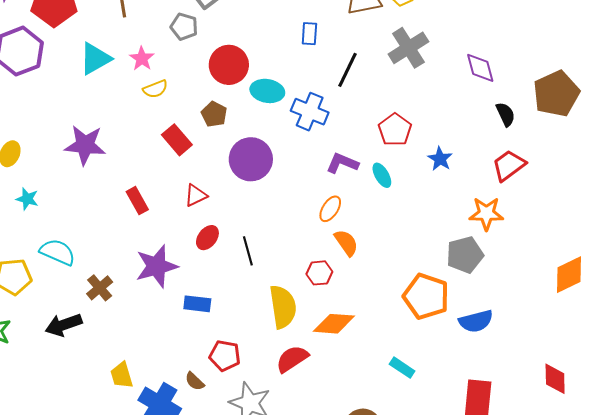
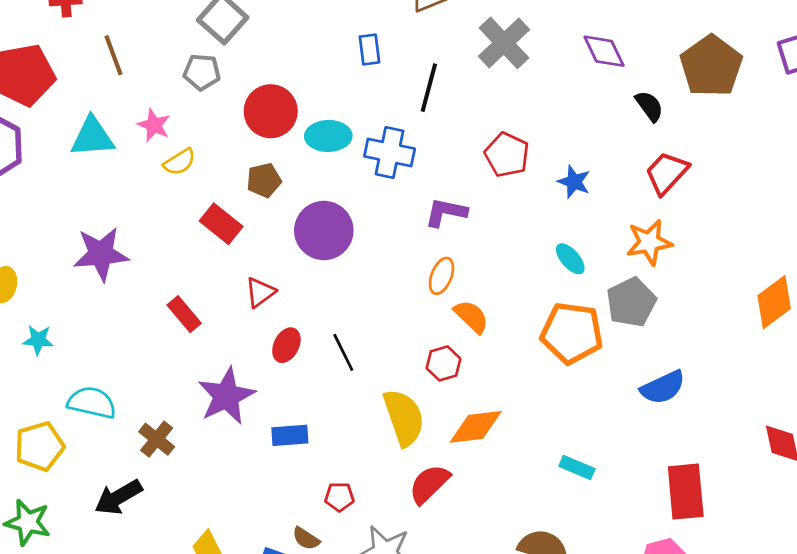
cyan triangle: (95, 59) -> (92, 137), turned 36
brown pentagon: (214, 114) -> (264, 180), turned -30
cyan ellipse: (382, 175) -> (570, 259), moved
orange pentagon: (426, 296) -> (572, 333), moved
red pentagon: (225, 356) -> (339, 497), size x0.7

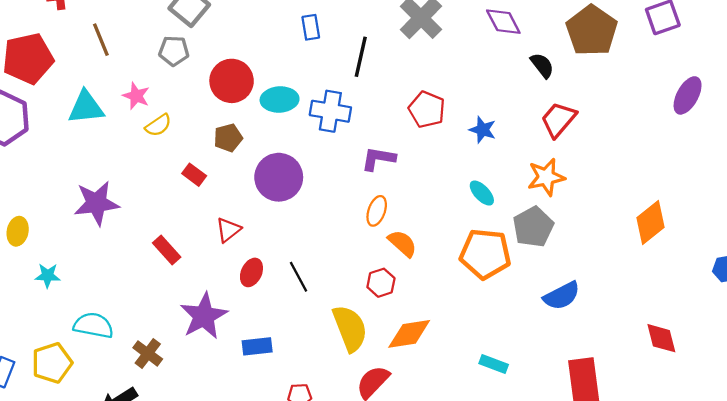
red rectangle: (221, 224) -> (194, 175), size x0.7

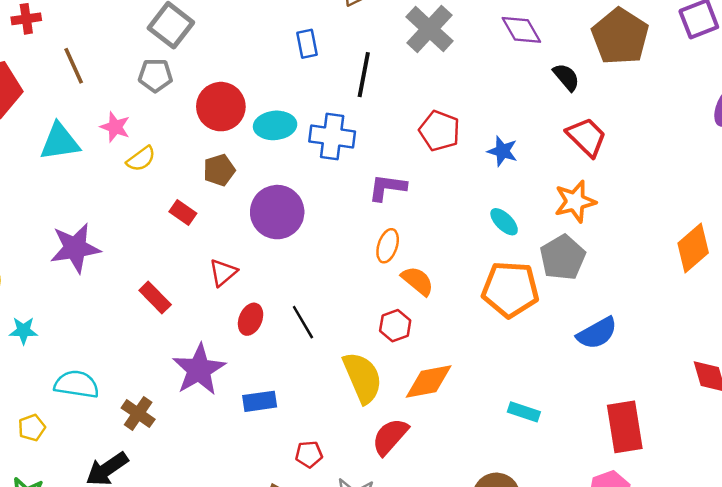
red trapezoid: (558, 120) -> (587, 137), turned 96
yellow pentagon: (52, 363) -> (32, 428), size x0.6

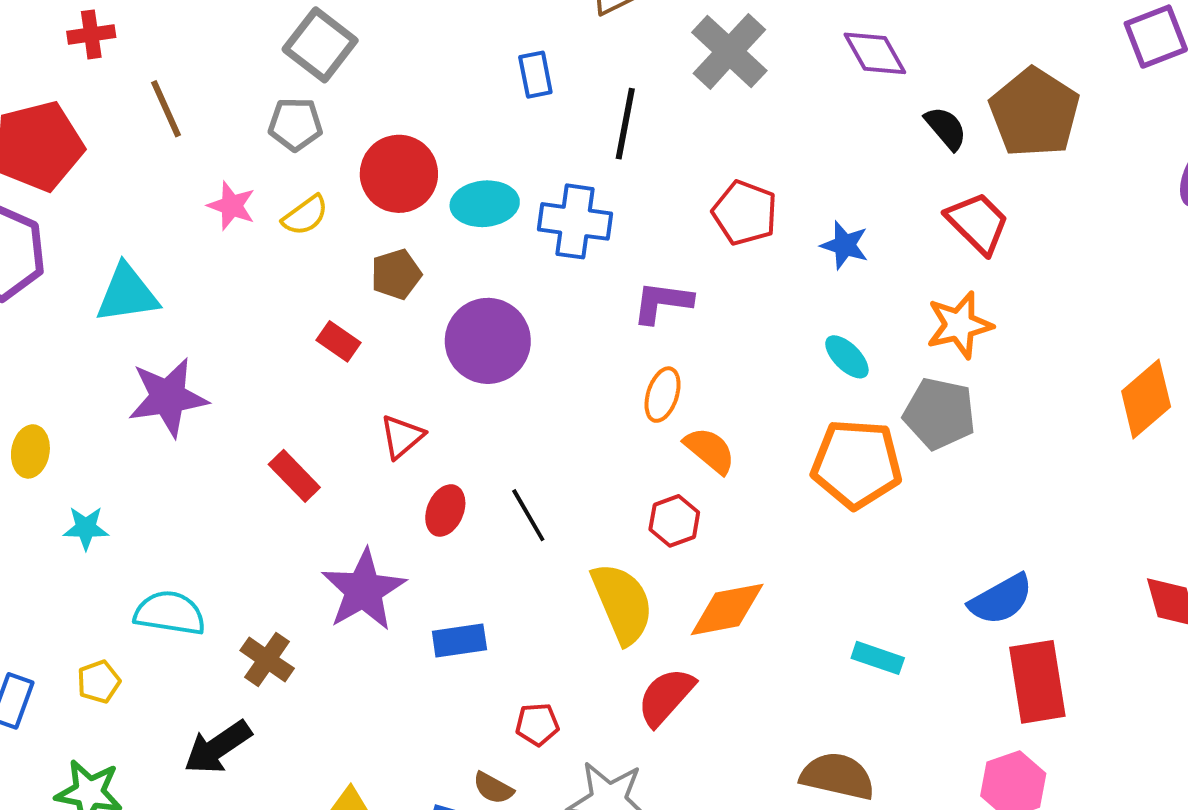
brown pentagon: (620, 36) -> (1034, 113), moved
cyan triangle: (60, 142) -> (127, 294), moved
yellow semicircle: (141, 159) -> (305, 215), moved
gray pentagon: (563, 257) -> (940, 414), turned -30
blue semicircle: (597, 333) -> (1001, 599), moved

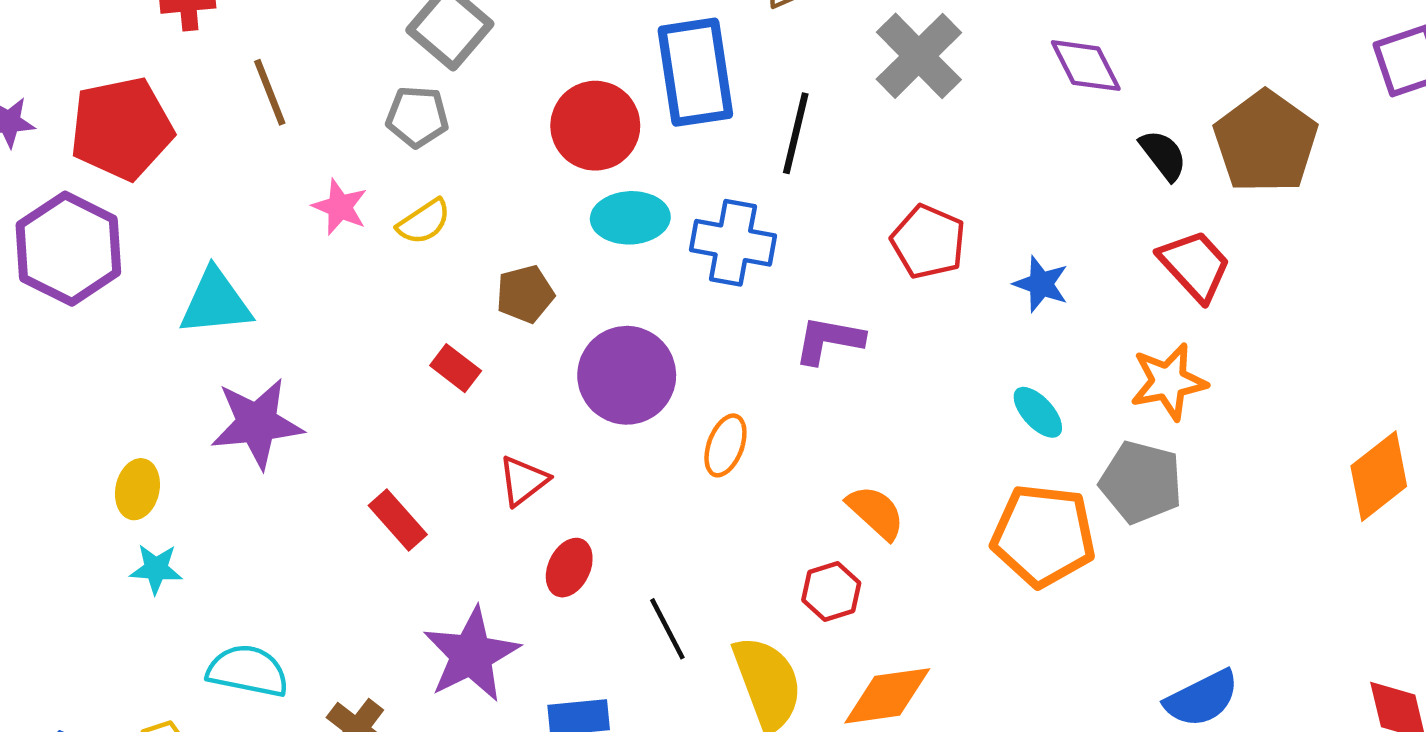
blue rectangle: (535, 75) -> (695, 72), size x2.0
red circle: (399, 174) -> (595, 126), moved
orange ellipse: (663, 395) -> (725, 445), moved
yellow ellipse: (30, 451) -> (137, 489), moved
black line: (528, 515) -> (667, 629), moved

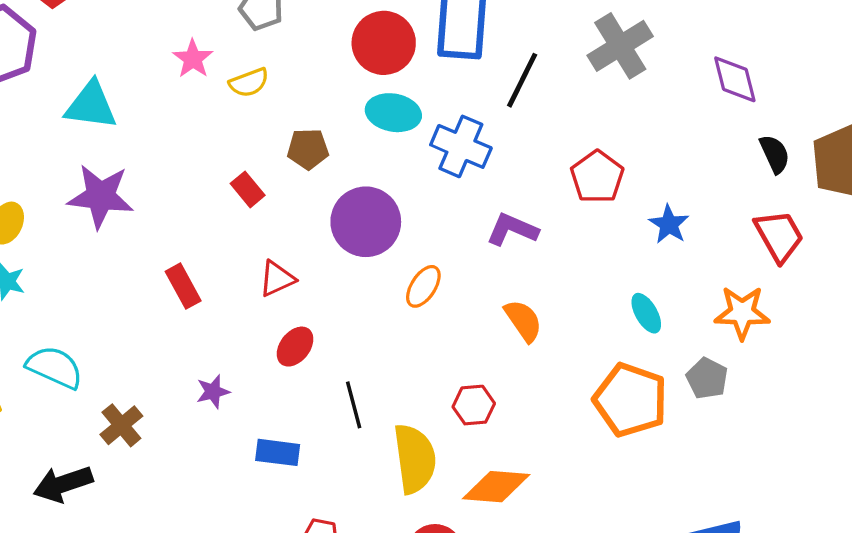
gray pentagon: (1141, 482) -> (707, 378), size x0.7
orange semicircle: (876, 512) -> (523, 321), moved
purple star: (471, 655) -> (213, 392), size x0.5

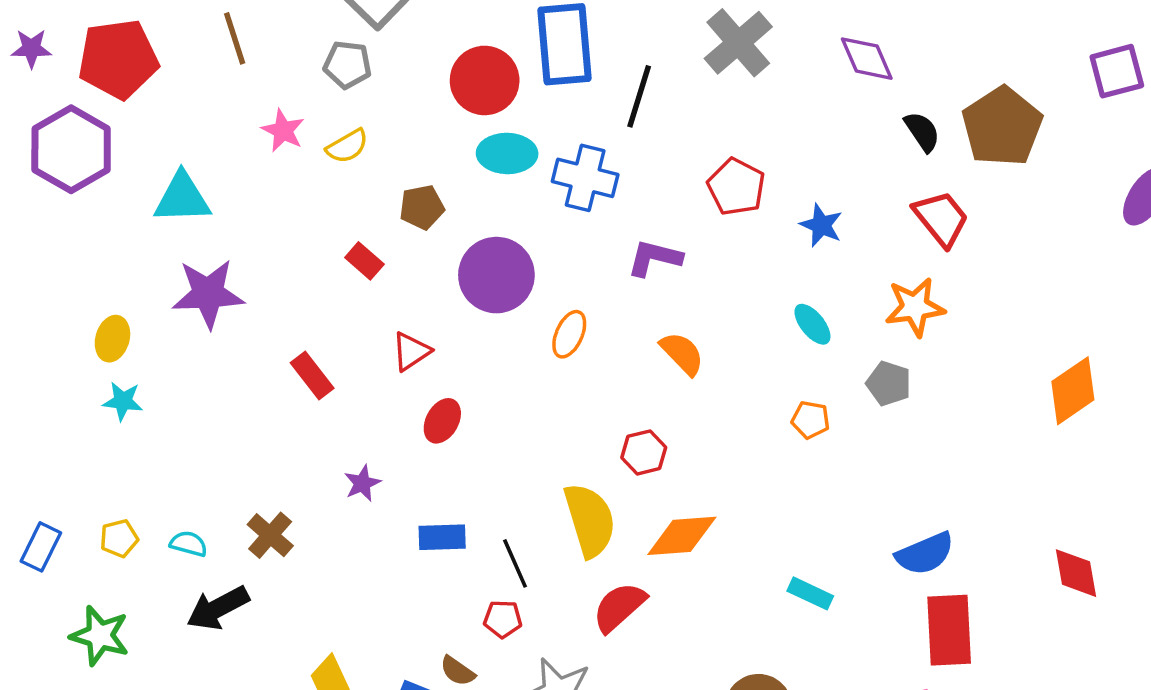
cyan semicircle: (55, 367) -> (189, 544), moved, size x0.6
orange pentagon: (630, 400) -> (811, 420), size x0.5
black line: (354, 405) -> (515, 563), moved

